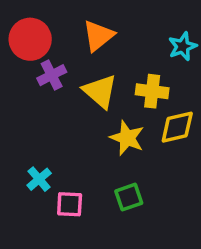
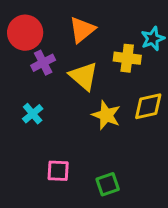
yellow cross: (152, 91) -> (127, 58), moved
cyan cross: (39, 179) -> (33, 114), moved
green square: (129, 197) -> (108, 184), moved

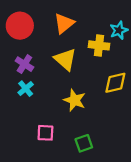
purple cross: (43, 63) -> (24, 64), moved, turned -30
yellow star: (106, 115) -> (75, 100), moved

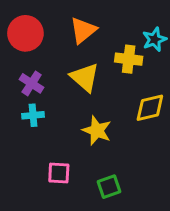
cyan cross: (26, 89) -> (33, 115), turned 35

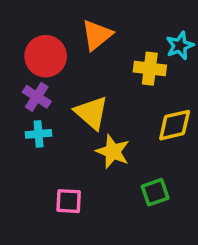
red circle: (25, 33) -> (46, 56), moved
yellow triangle: (85, 77) -> (92, 113), moved
green square: (109, 187) -> (155, 192), moved

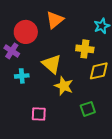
yellow cross: (150, 69) -> (85, 49), moved
purple cross: (37, 97) -> (12, 51), moved

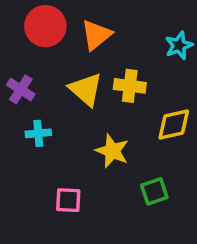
red circle: (26, 32) -> (45, 26), moved
yellow cross: (85, 49) -> (130, 86), moved
yellow triangle: (52, 64) -> (86, 89), moved

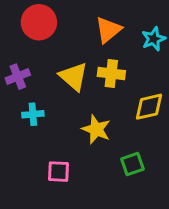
orange triangle: (96, 35) -> (108, 30), moved
purple cross: (21, 89) -> (18, 77), turned 35

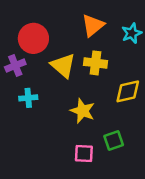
red circle: (39, 22) -> (33, 38), moved
pink square: (59, 172) -> (84, 153), moved

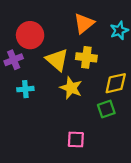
yellow star: (83, 111) -> (71, 88), moved
green square: (114, 141) -> (106, 109), moved

